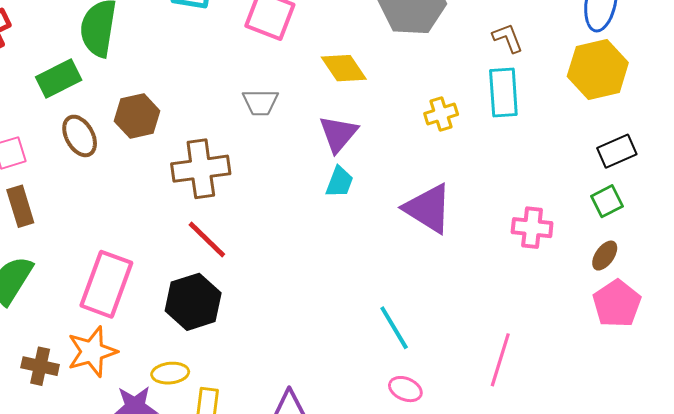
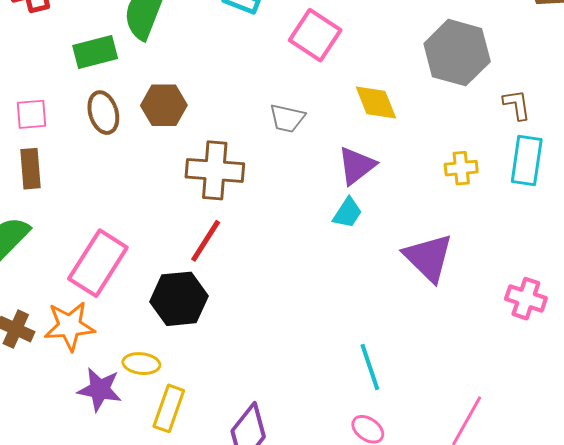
brown L-shape: (508, 38) -> (517, 105), moved
red line: (207, 239) -> (206, 241), turned 66

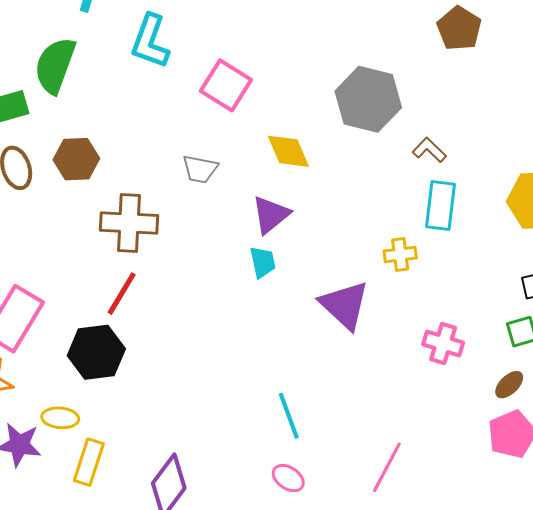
brown L-shape: (517, 105) -> (429, 150), turned -36
yellow cross: (461, 168) -> (400, 255), moved
cyan trapezoid: (347, 213) -> (263, 262), turned -44

